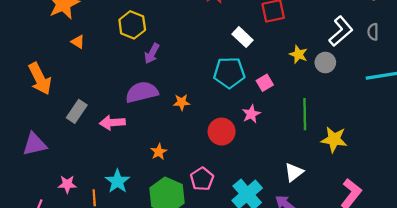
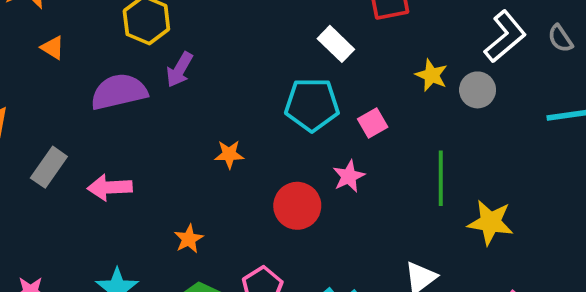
gray semicircle: (373, 32) -> (560, 38), turned -35
purple semicircle: (142, 92) -> (119, 92), moved

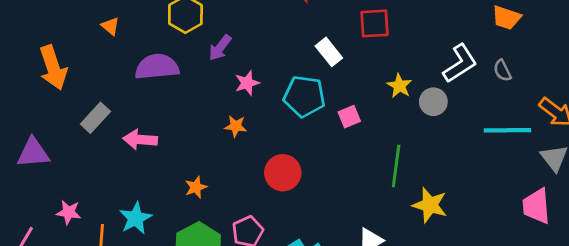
purple arrow: (180, 70) -> (220, 48), moved
pink star: (349, 176) -> (247, 83), moved

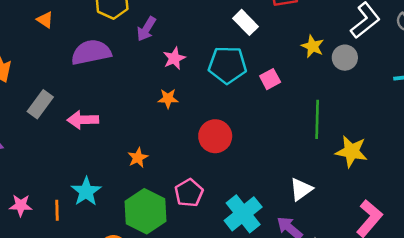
pink star: (69, 212) -> (21, 205), moved

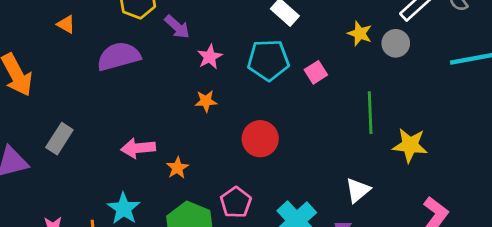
purple arrow: (146, 29) -> (177, 27), turned -75
gray rectangle: (40, 104) -> (59, 139), moved
pink arrow: (83, 120) -> (138, 148), moved

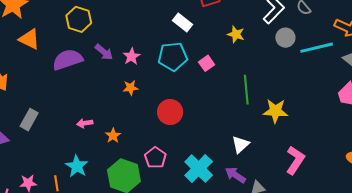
orange triangle: (66, 24) -> (29, 39), size x1.6
purple arrow: (177, 27) -> (104, 52), moved
gray circle: (396, 43) -> (285, 38), moved
pink arrow: (138, 148) -> (85, 123), size x0.7

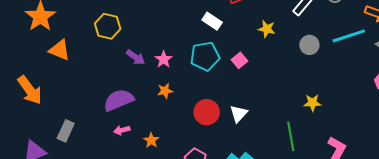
gray circle: (285, 38) -> (309, 45), moved
purple semicircle: (68, 60) -> (119, 100), moved
green line: (246, 90) -> (291, 136), moved
yellow star: (275, 111) -> (312, 103), size x0.7
white triangle: (240, 144) -> (239, 114), moved

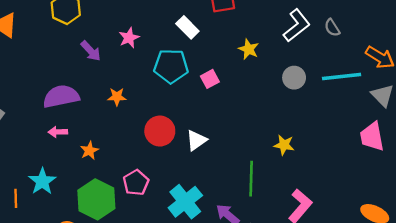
pink star: (164, 59) -> (129, 38), moved

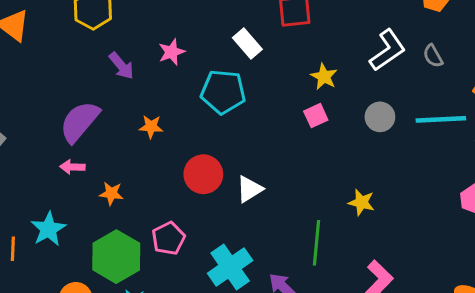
pink square: (210, 79) -> (316, 116), moved
purple semicircle: (61, 96) -> (80, 122), turned -42
orange star: (89, 151) -> (111, 193), turned 30

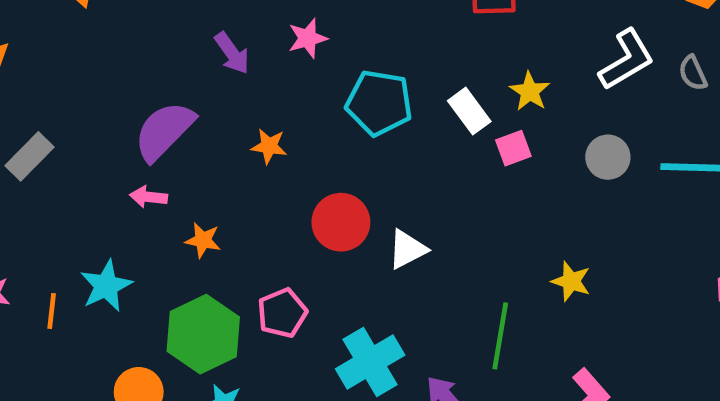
white rectangle: (247, 44) -> (469, 111), moved

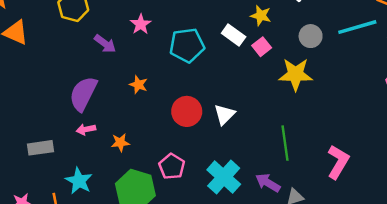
orange star: (269, 146) -> (138, 85), turned 30
gray rectangle: (29, 156) -> (41, 148), moved, turned 55
yellow star: (571, 281) -> (296, 74), moved, size x1.6

